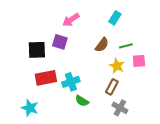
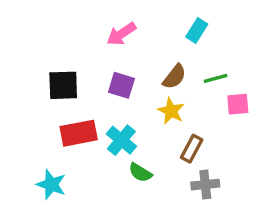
purple square: (60, 42) -> (121, 85), moved
yellow star: (117, 66) -> (171, 111), moved
cyan cross: (71, 82) -> (121, 140), turned -30
gray cross: (120, 108) -> (205, 185), turned -35

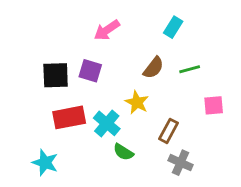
purple square: (121, 85) -> (90, 71), moved
pink square: (238, 104) -> (214, 105), moved
yellow star: (171, 111) -> (137, 102), moved
gray cross: (205, 185) -> (181, 163), turned 30

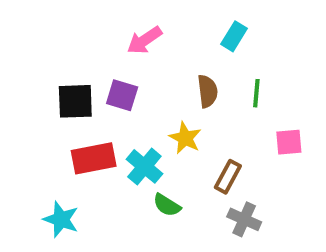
brown semicircle: (153, 68) -> (208, 91), turned -45
green line: (190, 69) -> (256, 93), turned -70

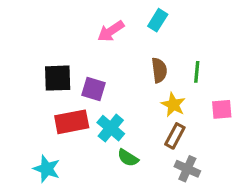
cyan rectangle: (234, 36) -> (158, 20), moved
purple square: (122, 95) -> (94, 89), moved
yellow star: (185, 138) -> (173, 105), moved

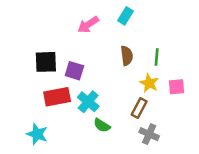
yellow star: (173, 105) -> (149, 83), moved

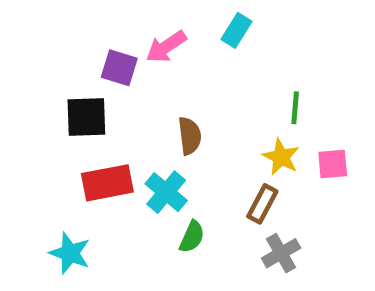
brown semicircle: (127, 56) -> (190, 136), moved
purple square: (74, 71) -> (119, 68), moved
green semicircle: (102, 125) -> (192, 237), turned -98
gray cross: (149, 134) -> (281, 253), turned 36

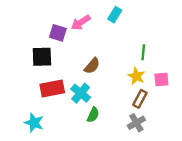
brown semicircle: (190, 136) -> (92, 66), turned 48
brown rectangle: (262, 204) -> (140, 99), moved

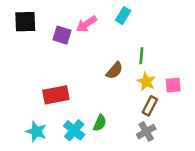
green line: (143, 52) -> (141, 56), moved
black square: (42, 57) -> (25, 22), moved
brown semicircle: (92, 66) -> (114, 70), moved
cyan cross: (81, 93) -> (74, 130), moved

